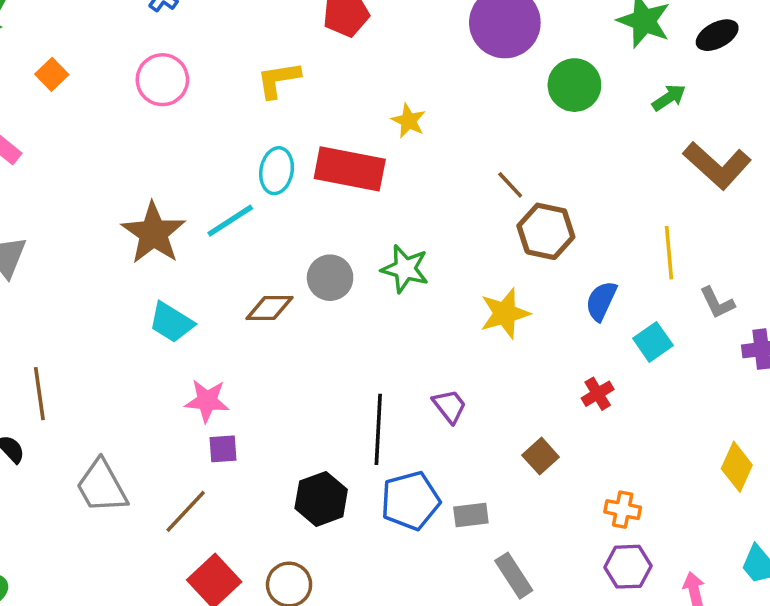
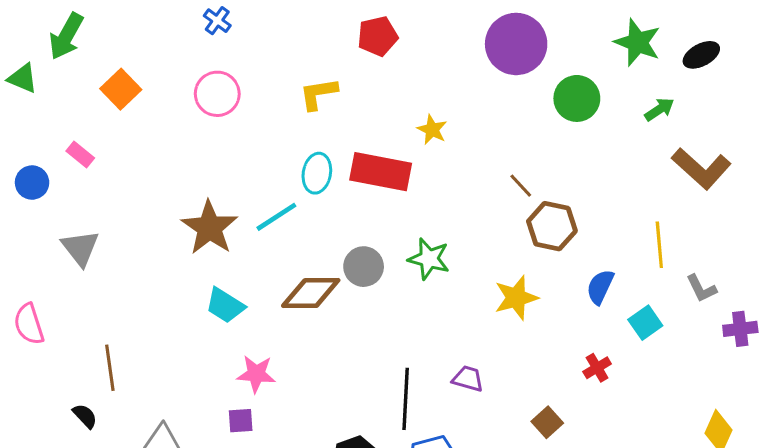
orange square: (52, 74) -> (121, 89), size x1.4
brown diamond: (269, 308) -> (311, 293), size x1.4
purple trapezoid: (450, 406) -> (468, 379), turned -36
purple square: (223, 449) -> (241, 421), moved

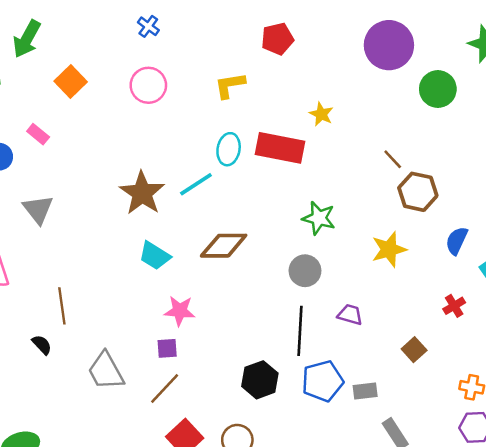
gray circle: (364, 267) -> (305, 271), moved

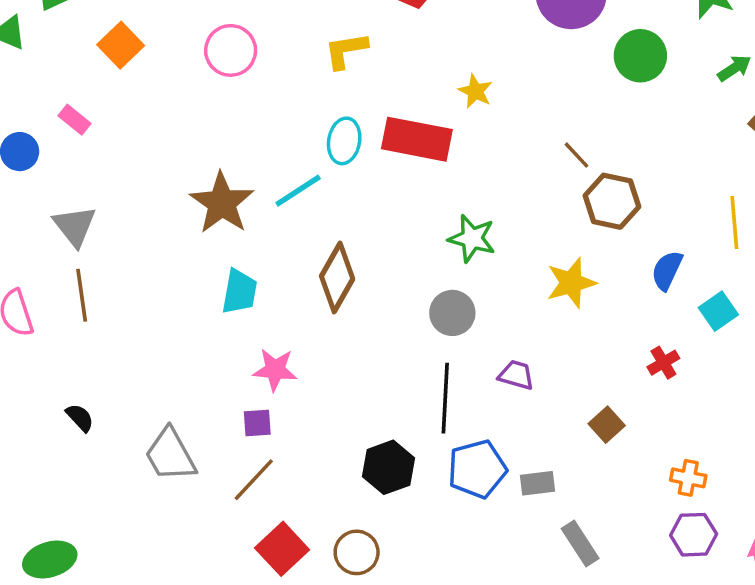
brown diamond: (224, 246) -> (337, 277), turned -60
cyan trapezoid: (155, 256) -> (240, 292), turned -112
brown line: (62, 306) -> (82, 295), moved

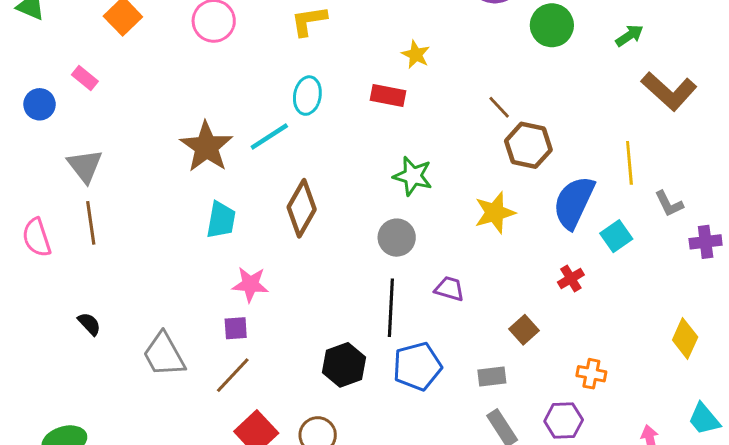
red rectangle: (417, 139) -> (388, 96), moved, size x0.6
blue semicircle: (667, 270) -> (574, 202), size x1.6
gray rectangle: (537, 483) -> (492, 377), moved
purple hexagon: (694, 535) -> (564, 420), moved

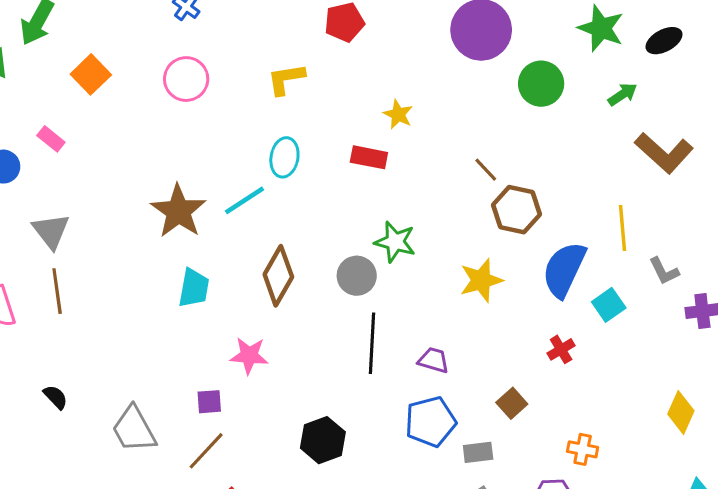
gray circle: (397, 238) -> (357, 276), moved
pink star: (250, 284) -> (249, 356), moved
black line: (391, 308) -> (372, 343), moved
blue pentagon: (417, 366) -> (430, 422), moved

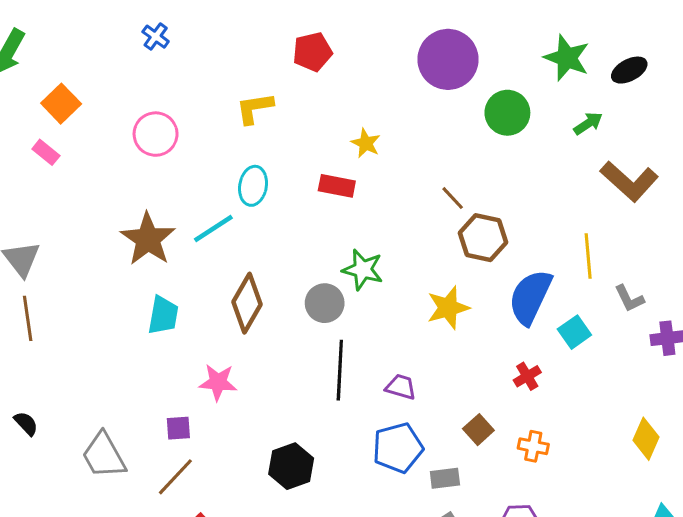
pink circle: (186, 79) -> (156, 134), moved
pink rectangle: (51, 139) -> (46, 152), moved
orange cross: (583, 449) -> (533, 446), moved

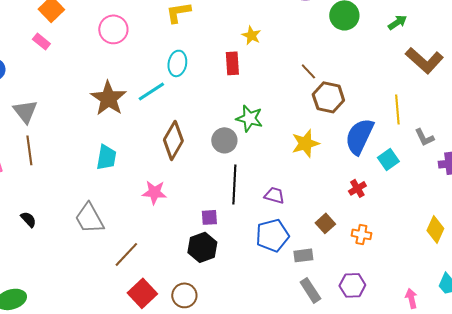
red rectangle: (337, 186) -> (232, 63), turned 75
cyan trapezoid: (163, 315) -> (106, 157), moved
purple square: (178, 428) -> (209, 217), moved
gray trapezoid: (104, 455) -> (89, 218), moved

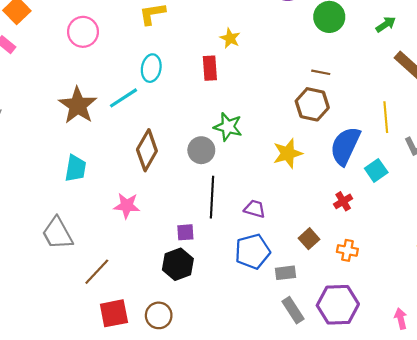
brown line: (308, 71) -> (321, 72), moved, turned -36
purple hexagon: (352, 285) -> (338, 305), size x1.5
red square: (142, 293) -> (114, 313), turned 32

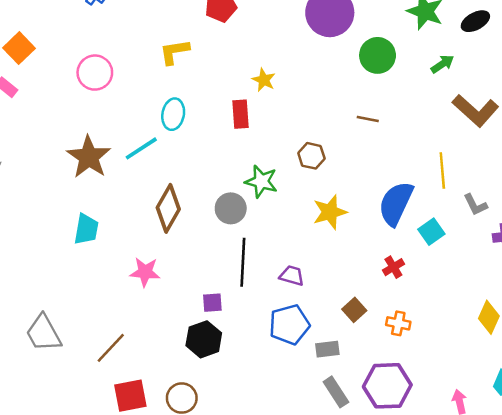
brown hexagon: (312, 104) -> (311, 156), moved, size x0.7
gray trapezoid: (57, 233) -> (43, 333), moved

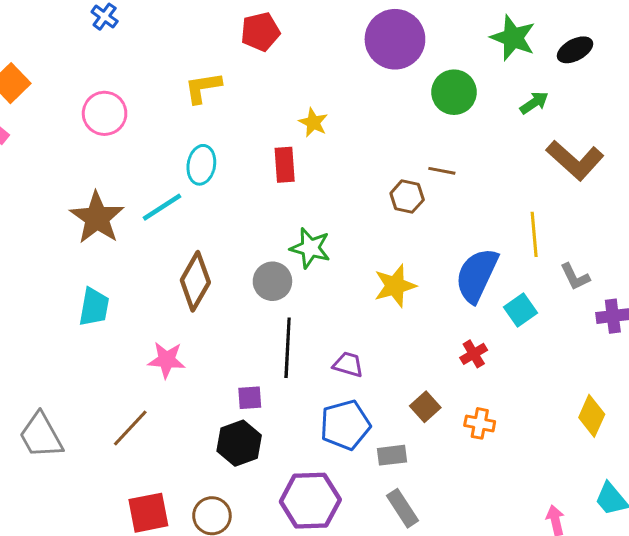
brown hexagon: (311, 156) -> (407, 197), moved
brown line: (111, 348) -> (130, 428), moved
purple hexagon: (387, 386) -> (310, 501), moved

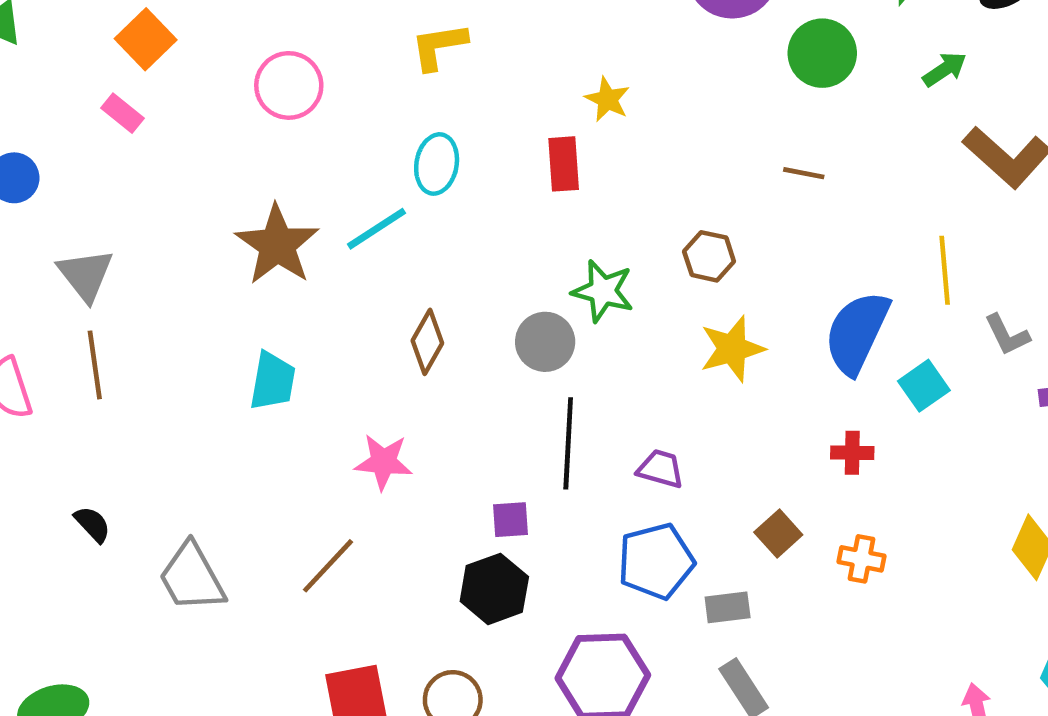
brown hexagon: (407, 197) -> (709, 256), moved
brown diamond: (195, 281) -> (427, 342), size x0.7
red cross: (474, 354) -> (852, 453), turned 32

